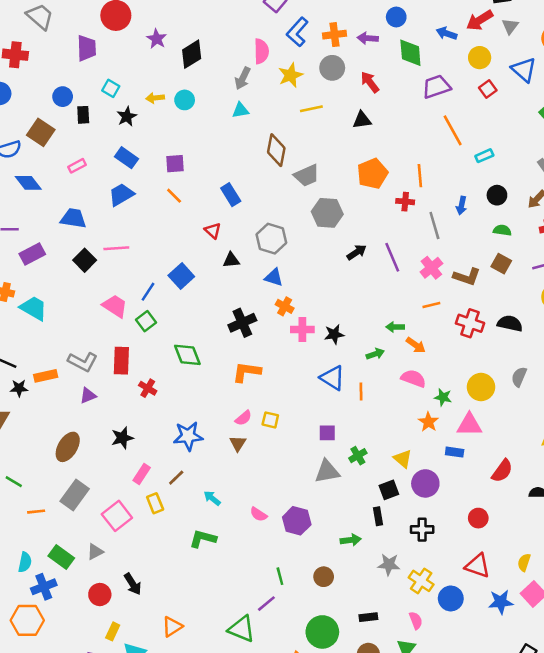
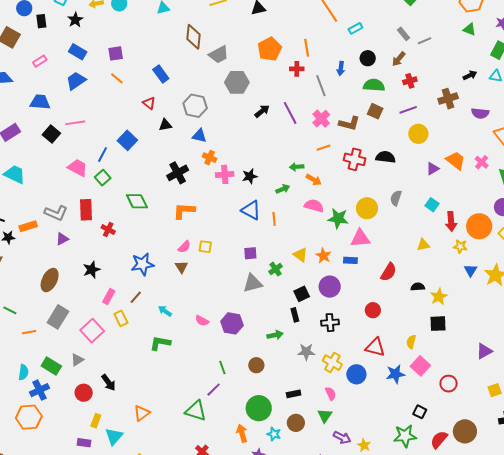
green semicircle: (502, 230) -> (374, 85), size x1.5
green star: (443, 397) -> (338, 218), size x1.5
orange star: (428, 422) -> (323, 256), moved
yellow triangle: (403, 459) -> (300, 255), moved

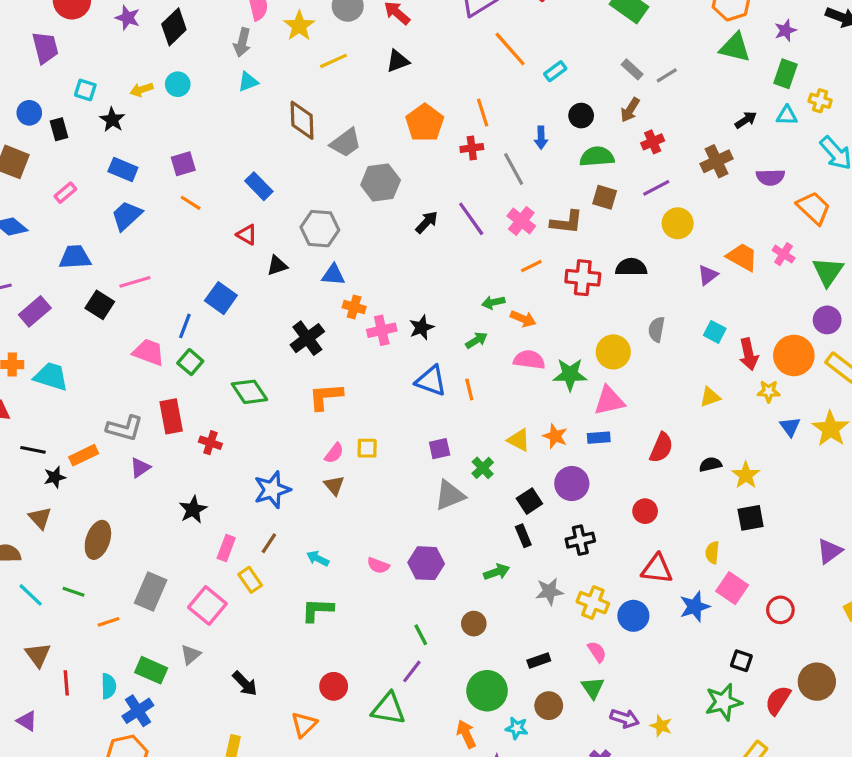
green triangle: (469, 29) -> (735, 48), size x1.5
brown ellipse: (50, 280) -> (98, 540), moved
red circle: (84, 393) -> (334, 686), moved

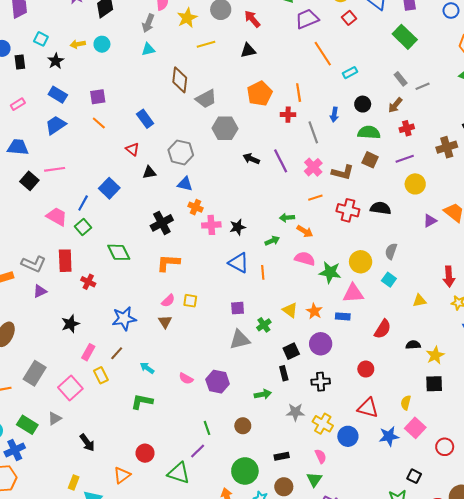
black arrow: (427, 222) -> (251, 159), turned -119
cyan square: (715, 332) -> (389, 280), moved

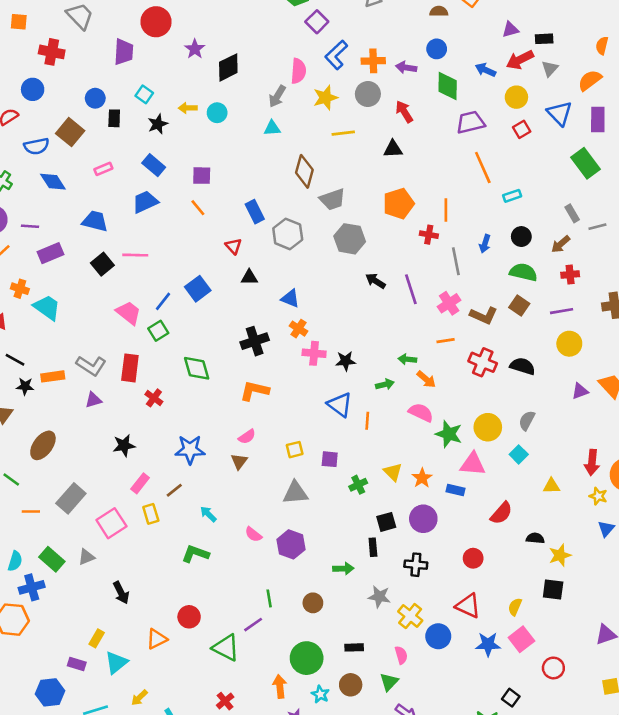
gray hexagon: (181, 152) -> (288, 234), moved
yellow square: (190, 301) -> (295, 450), moved, turned -32
gray triangle: (240, 340) -> (295, 493), moved

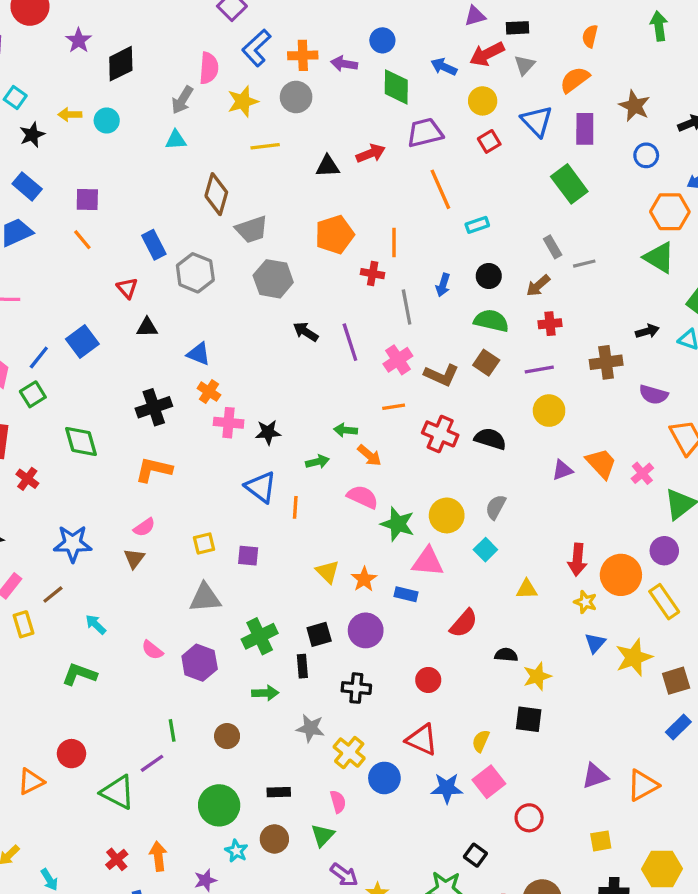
red arrow: (404, 112) -> (371, 153), moved, turned 100
green cross: (358, 485) -> (260, 636), moved, size x1.5
orange arrow: (280, 686) -> (158, 856), moved

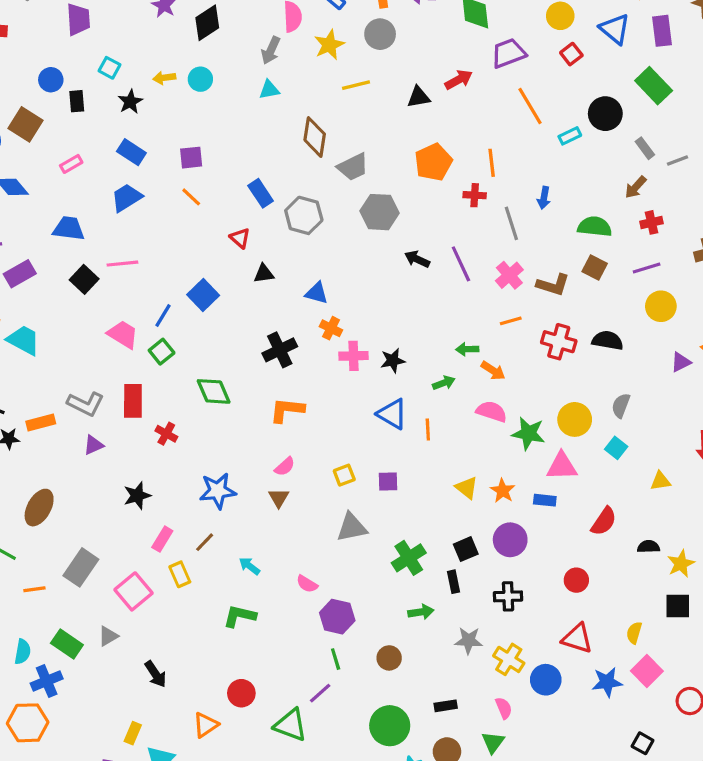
black circle: (489, 276) -> (605, 114), moved, size x1.4
purple hexagon: (200, 663) -> (337, 617), moved

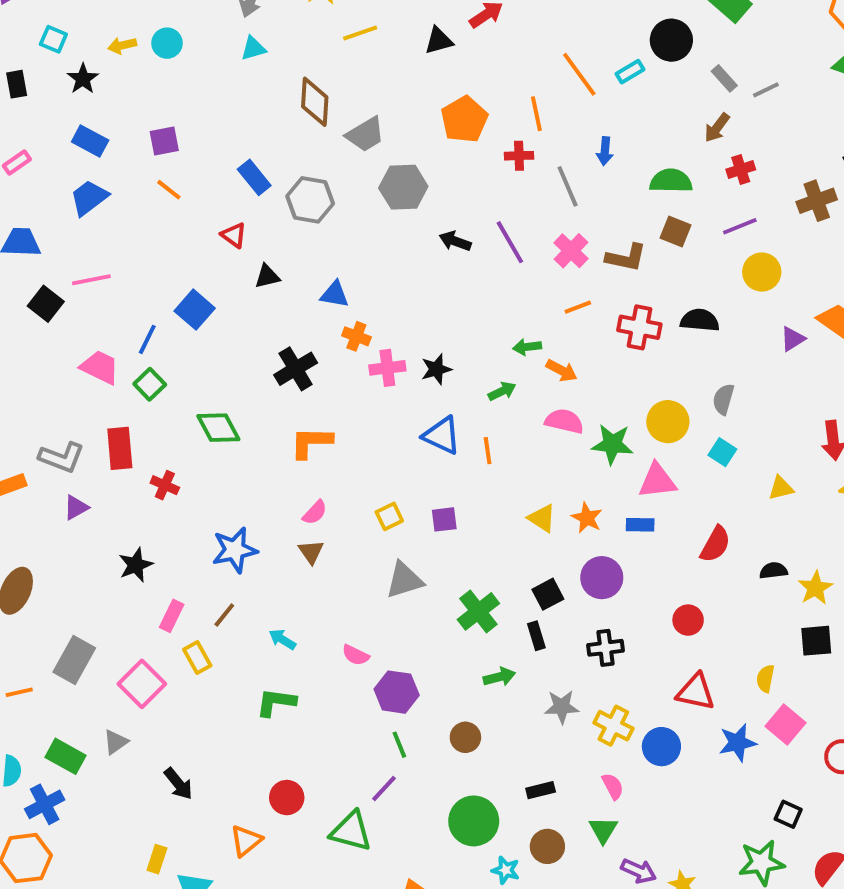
orange line: (530, 106) -> (579, 74), moved

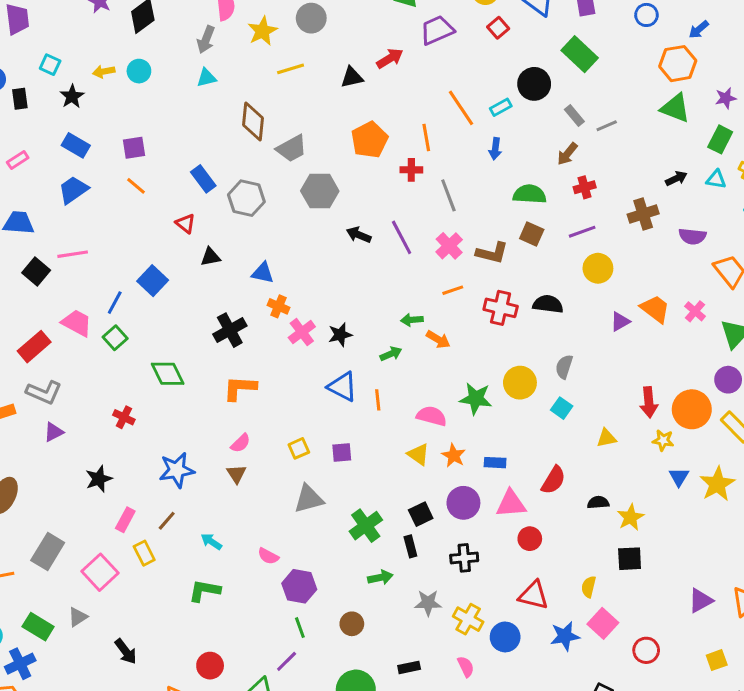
blue arrow: (605, 151) -> (495, 149), moved
pink cross: (387, 368) -> (302, 332), turned -32
pink semicircle: (564, 421) -> (432, 416), moved
red rectangle: (120, 448) -> (34, 347), moved, turned 52
pink triangle: (657, 481) -> (511, 504), moved

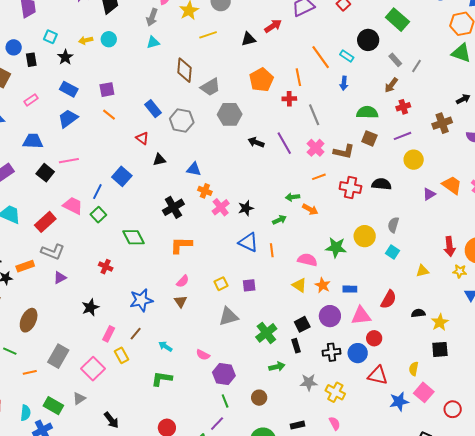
cyan rectangle: (501, 107) -> (347, 56), turned 64
gray line: (607, 126) -> (417, 66), turned -32
blue circle: (505, 637) -> (358, 353), moved

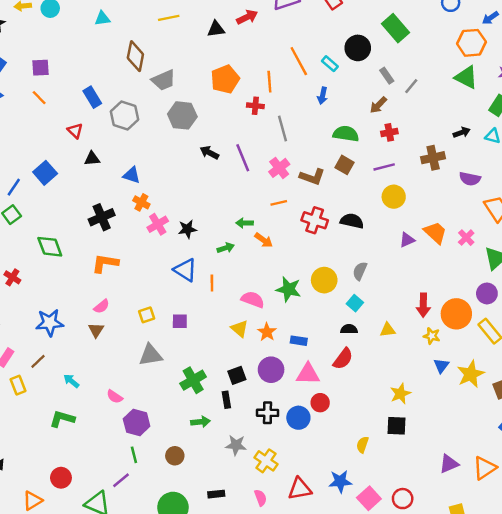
black semicircle: (418, 313) -> (349, 329), moved
red triangle: (378, 375) -> (300, 489), moved, turned -30
pink square: (424, 392) -> (369, 498), moved

